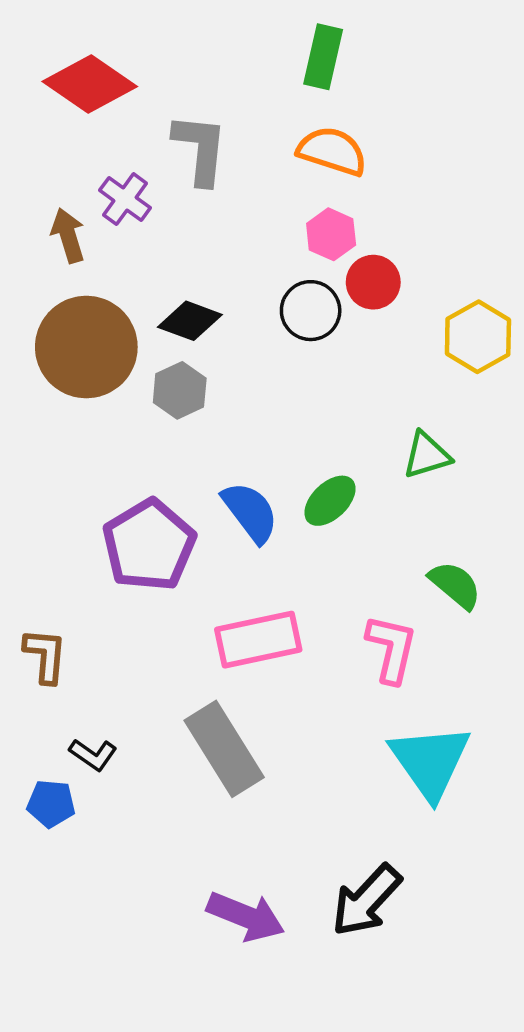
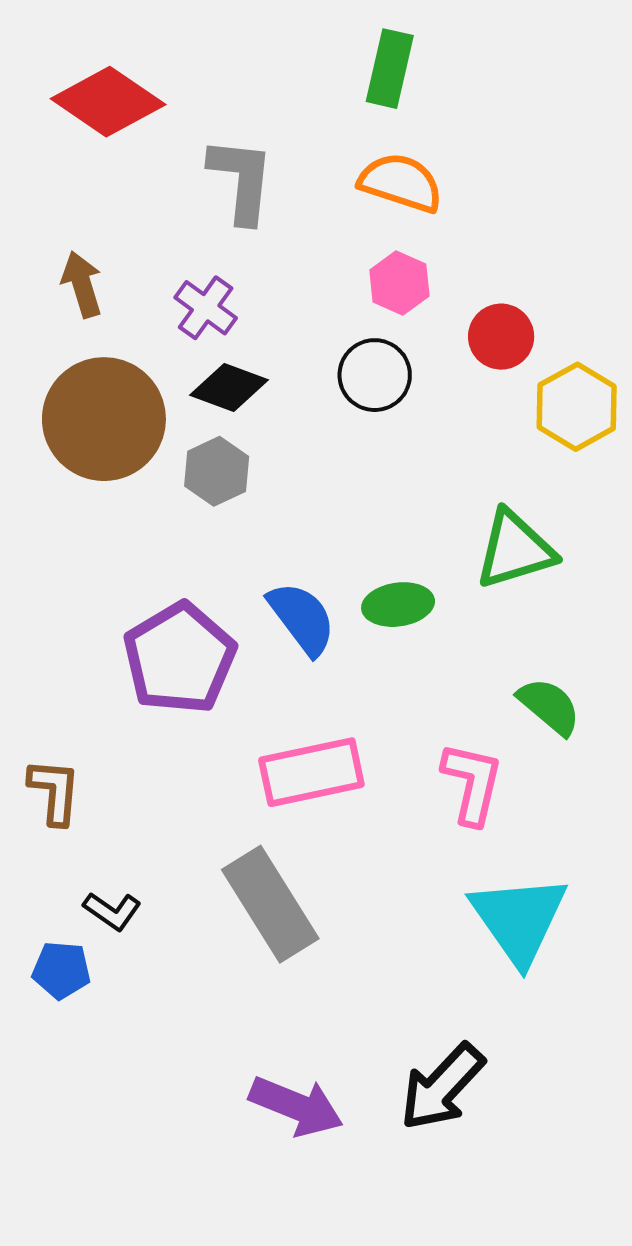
purple cross: (125, 199) -> (206, 308), moved
red circle: (373, 282) -> (501, 337), moved
green triangle: (427, 455) -> (515, 550), size x1.4
green ellipse: (330, 501) -> (398, 605), turned 36

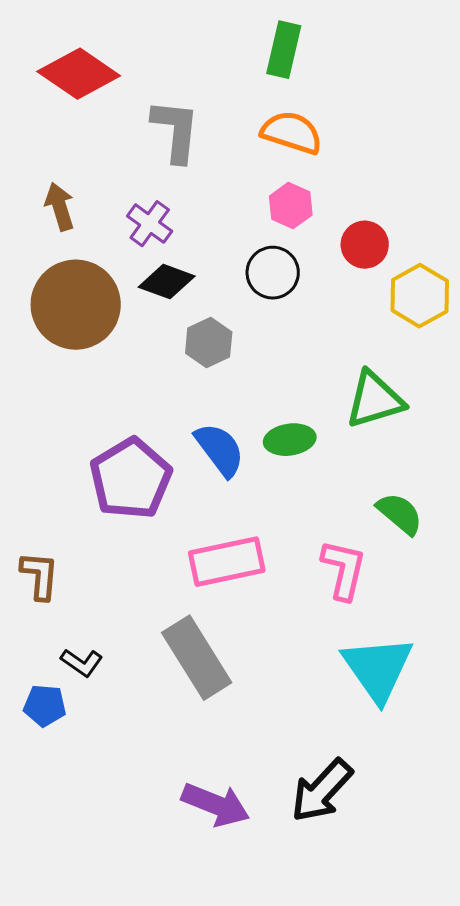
gray hexagon: (217, 471) -> (209, 343), moved

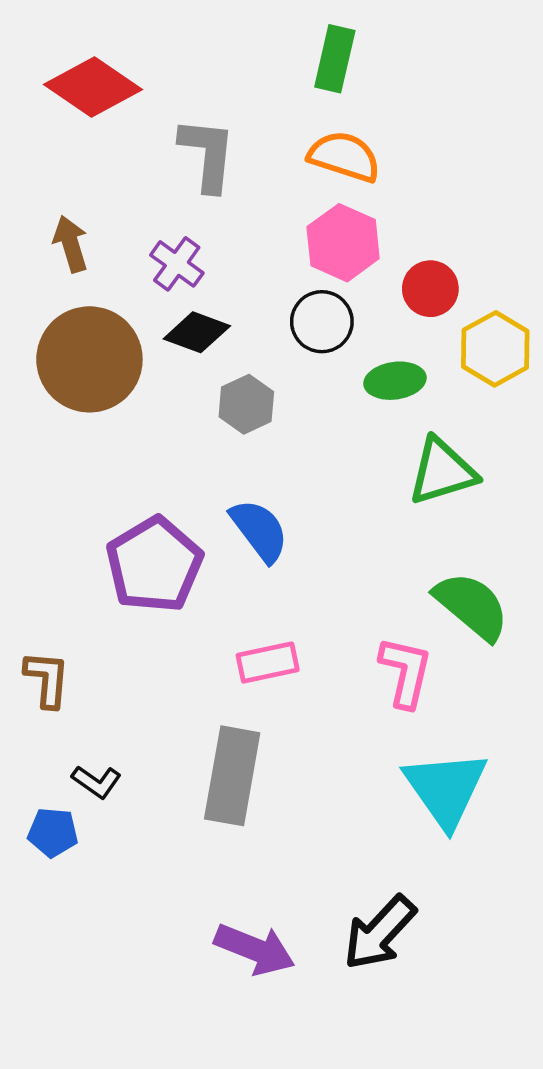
pink hexagon: (291, 206) -> (343, 243), size x1.4
green ellipse: (290, 440) -> (395, 381), moved
green semicircle: (400, 514) -> (472, 606), size x1.4
pink rectangle: (227, 562) -> (268, 663), size x0.7
gray rectangle: (197, 658) -> (232, 776), turned 42

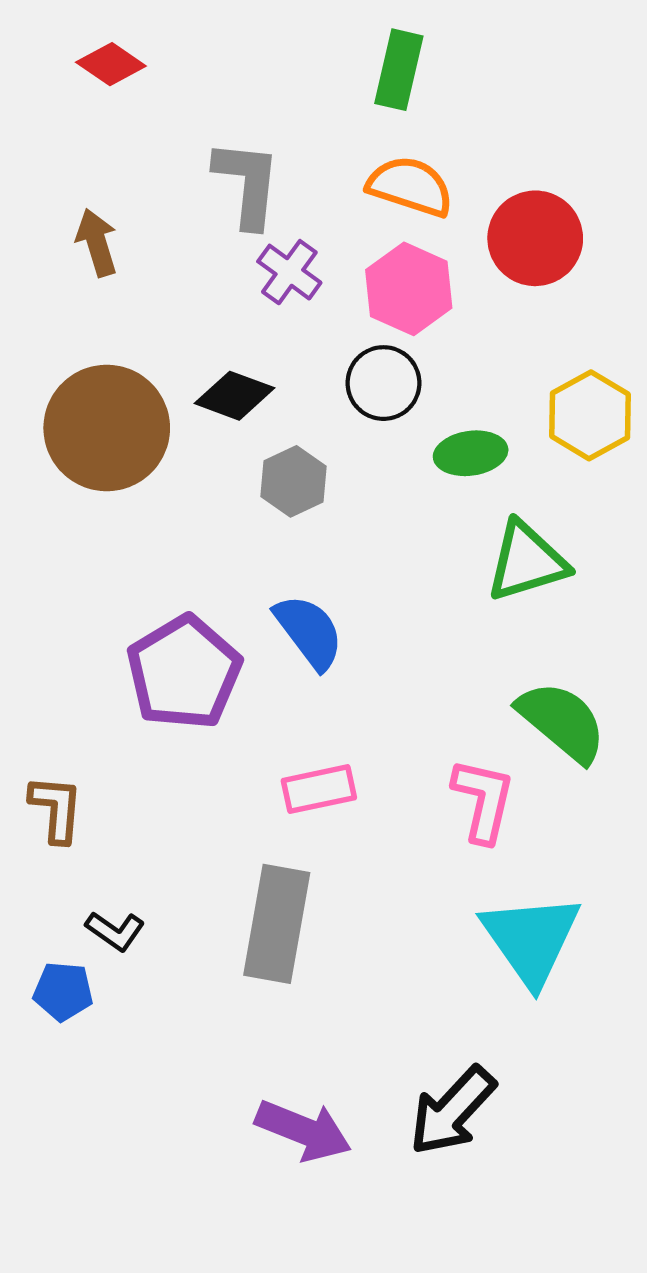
red diamond: (93, 87) -> (111, 64), moved, size x0.6
brown arrow: (71, 244) -> (97, 243), moved
purple cross: (177, 264) -> (289, 272), moved
red circle: (430, 289) -> (535, 238), moved, size x1.4

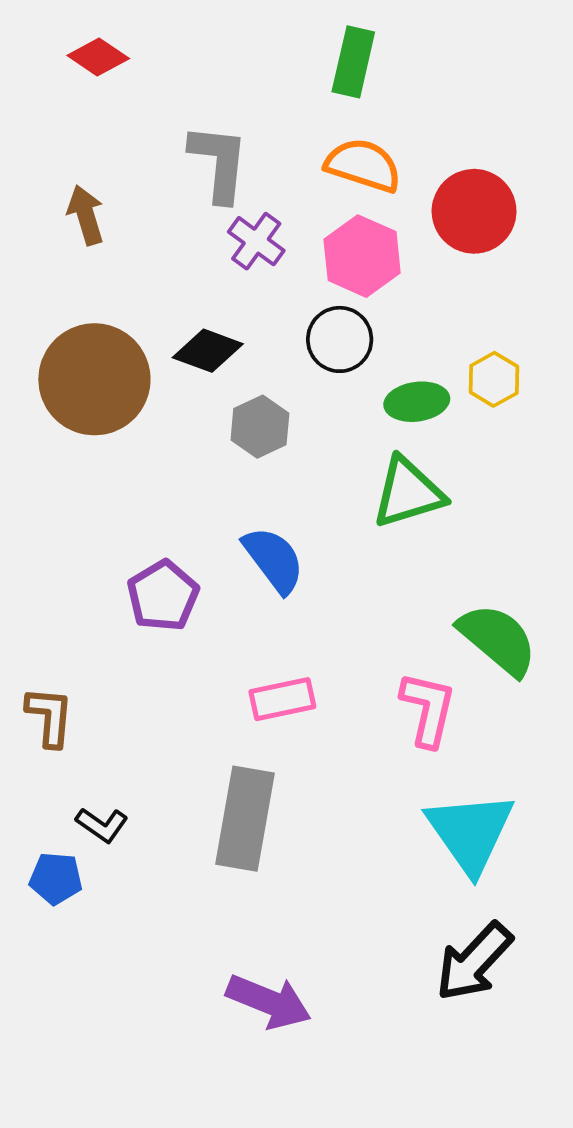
yellow hexagon: (590, 415) -> (494, 379), moved, size x0.7
green triangle: (527, 561) -> (408, 493), moved
purple pentagon: (184, 672) -> (163, 596), size x0.7
black arrow: (452, 1111) -> (474, 962), moved

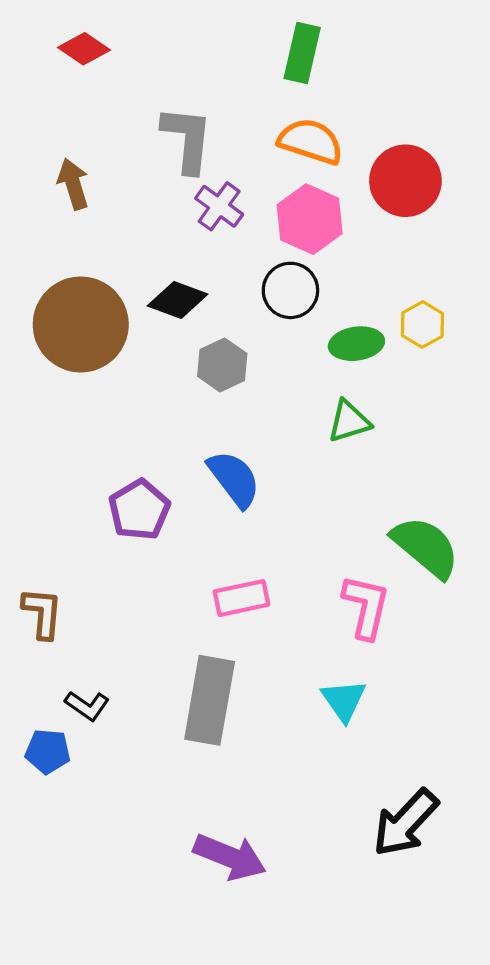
green triangle: (408, 493) -> (349, 421), size x0.7
cyan triangle: (470, 832) -> (344, 700), moved, size x0.6

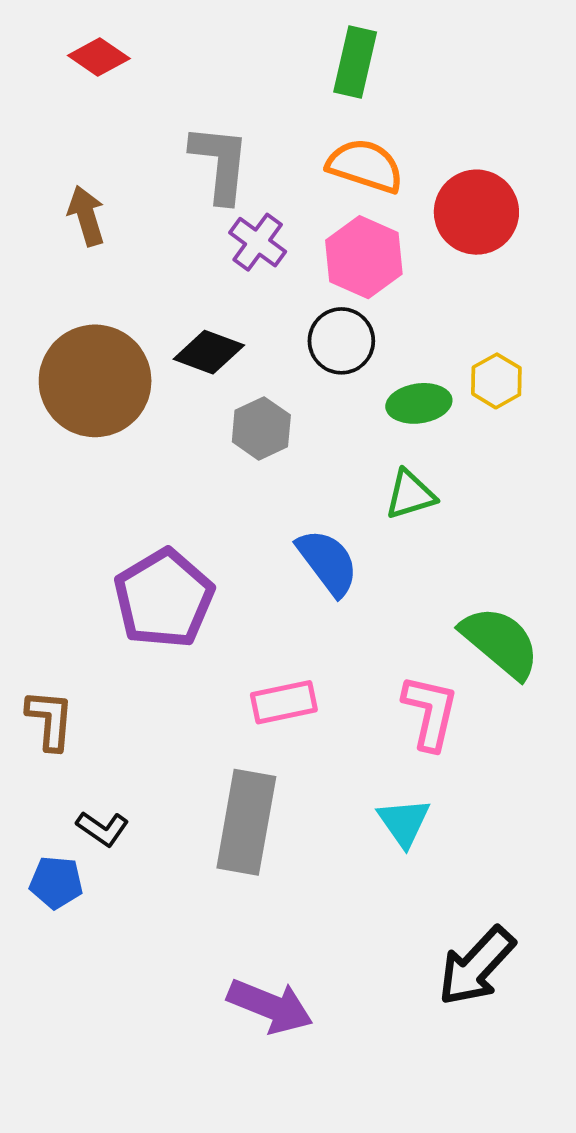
blue semicircle: (234, 479) -> (328, 562), moved
purple pentagon: (139, 510) -> (164, 598), size x1.4

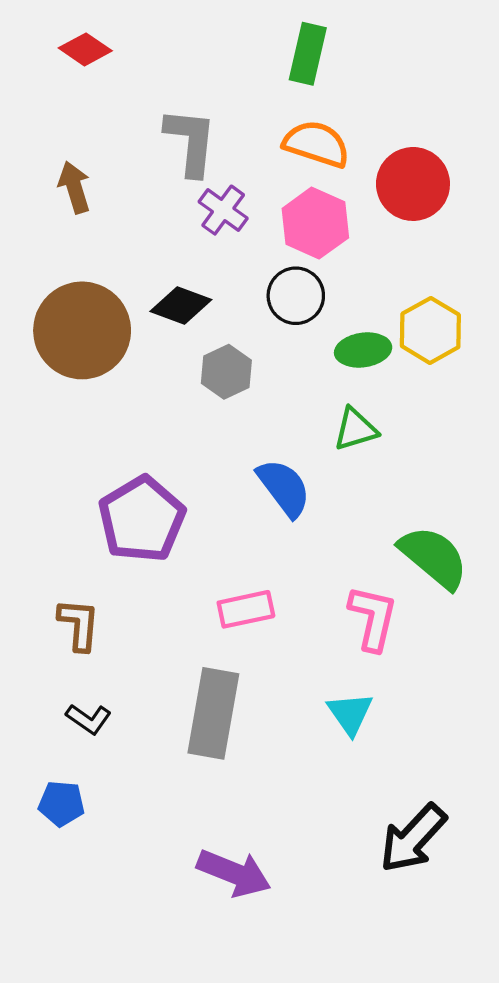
yellow hexagon: (496, 381) -> (430, 330), size x1.4
brown L-shape: (50, 720) -> (79, 624), moved
blue pentagon: (56, 882) -> (61, 804), moved

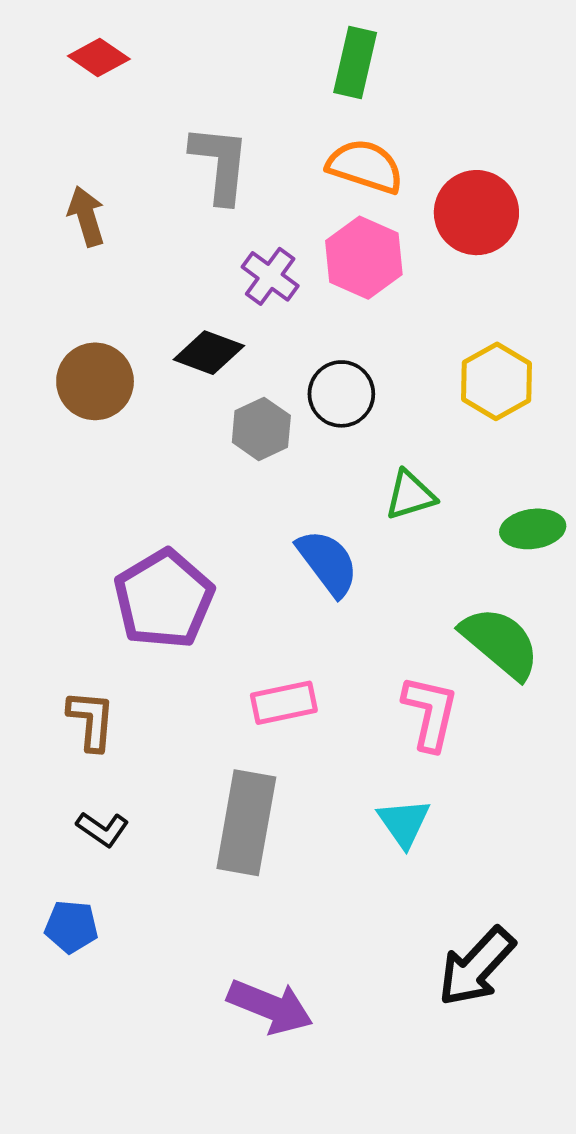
purple cross: (223, 210) -> (270, 276), moved
black circle: (296, 296) -> (341, 394), moved
brown circle: (82, 330) -> (95, 381), size x0.7
green ellipse: (363, 350) -> (533, 529), moved

